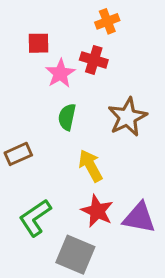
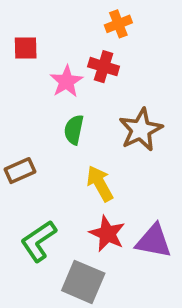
red square: (38, 43) -> (26, 48), moved

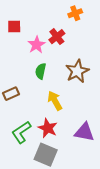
orange cross: (118, 24) -> (75, 13), moved
red cross: (104, 67) -> (57, 37), turned 35
red star: (107, 234) -> (48, 128), moved

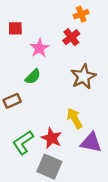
red cross: (57, 37) -> (71, 37), moved
green semicircle: (41, 71) -> (33, 77), moved, turned -147
yellow arrow: (55, 101) -> (75, 118), moved

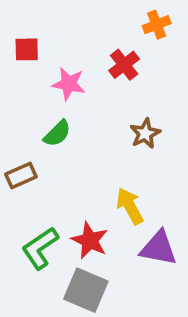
orange cross: (81, 14) -> (157, 25), moved
pink star: (39, 48) -> (69, 84), turned -30
brown star: (83, 77) -> (145, 133), size x0.7

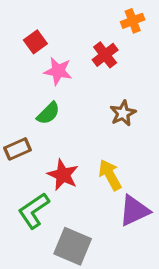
red square: (27, 49) -> (35, 42), moved, turned -35
red star: (90, 240) -> (63, 175), moved
purple triangle: (158, 248) -> (134, 211), turned -36

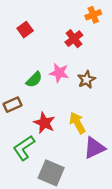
pink star: (58, 71) -> (59, 73), moved

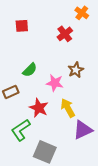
orange cross: (93, 15) -> (82, 13), turned -32
red square: (25, 30) -> (22, 26), turned 32
pink star: (59, 73) -> (55, 83), moved

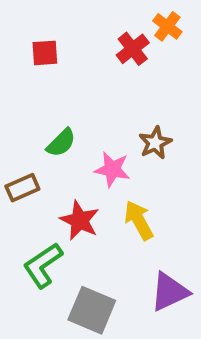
red cross: (65, 34) -> (133, 49), moved
purple triangle: (83, 130) -> (169, 292), moved

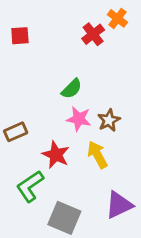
red square: (45, 53) -> (20, 36), moved
green semicircle: (61, 143) -> (72, 89), moved
brown star: (155, 143) -> (109, 120), moved

